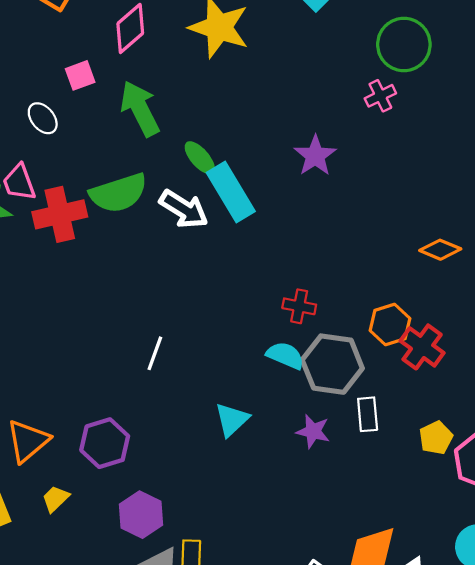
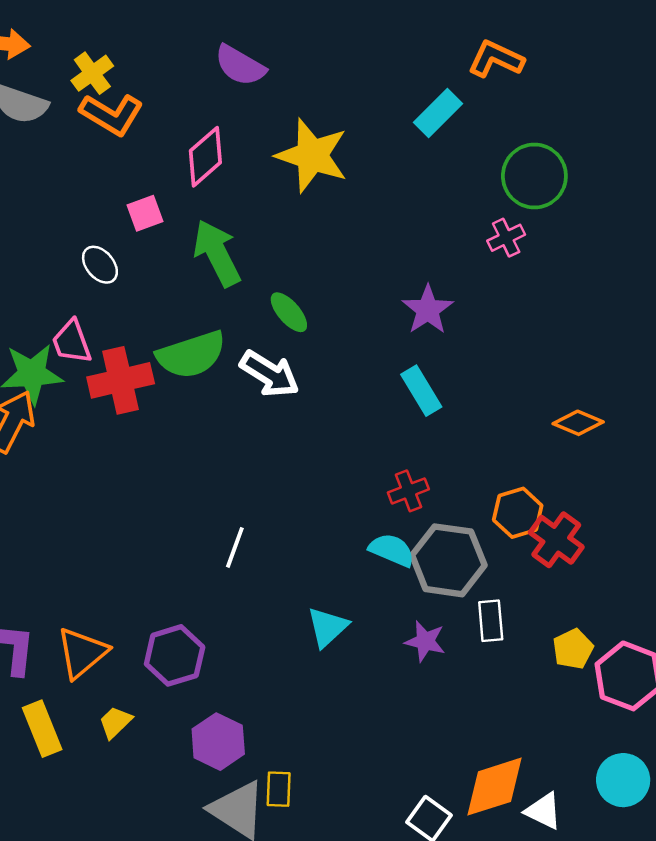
cyan rectangle: (231, 192) -> (421, 391), moved, size x0.7
red cross: (299, 306) -> (408, 491), turned -32

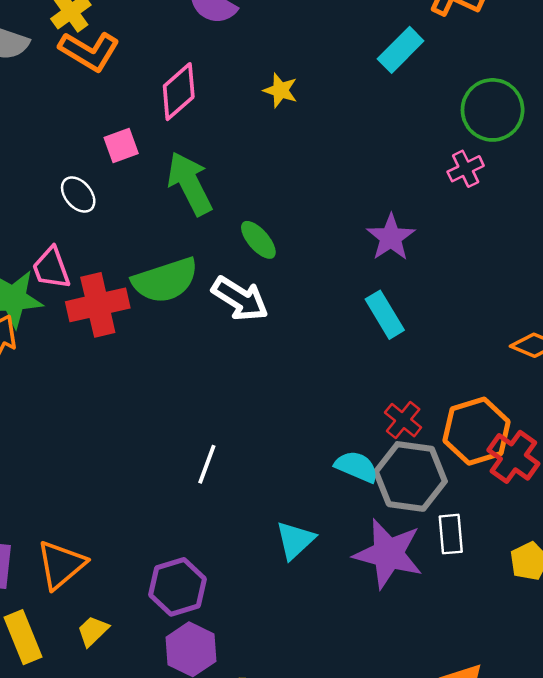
yellow star: (312, 155) -> (280, 90), size x0.5
red cross: (408, 491) -> (403, 420), moved, turned -30
orange hexagon: (518, 513) -> (477, 431), size x1.4
purple star: (425, 641) -> (388, 554), size x1.8
purple hexagon: (175, 655) -> (177, 587), moved

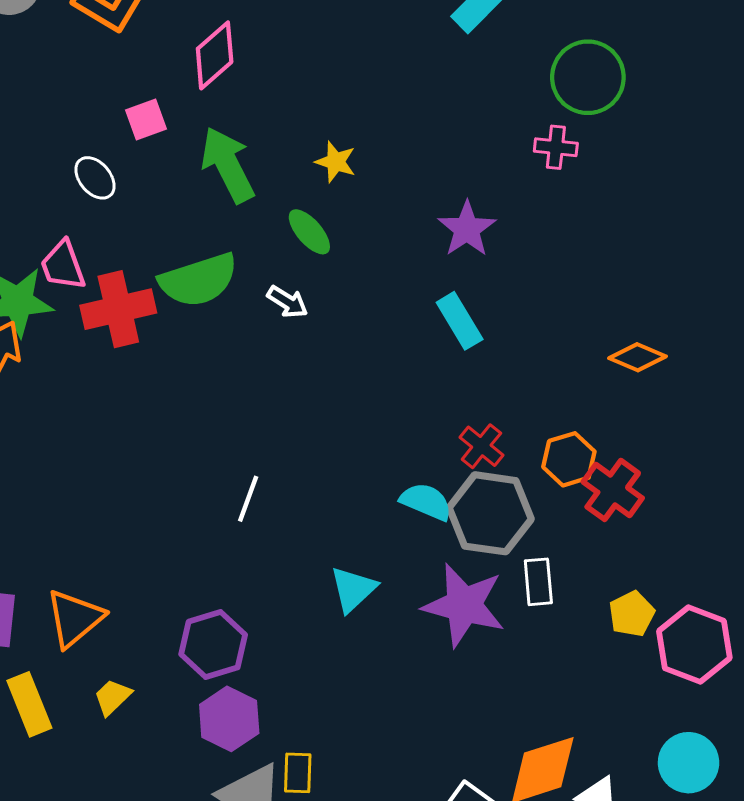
yellow star: (280, 90) -> (336, 162), moved
pink cross: (466, 169) -> (556, 147), turned 32
white arrow: (240, 299) -> (287, 302), size x0.6
orange hexagon: (477, 431) -> (569, 459), size x0.7

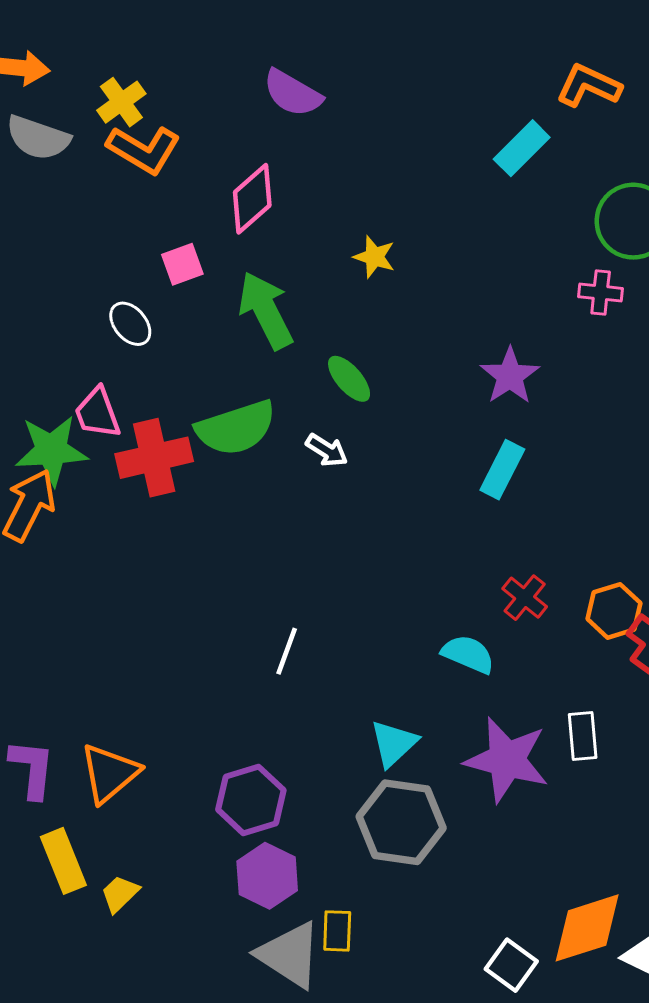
yellow star: (336, 162) -> (374, 257), moved
cyan rectangle: (460, 321) -> (502, 470), turned 58
gray hexagon: (490, 513) -> (401, 822), moved
yellow trapezoid: (112, 697) -> (120, 894), moved

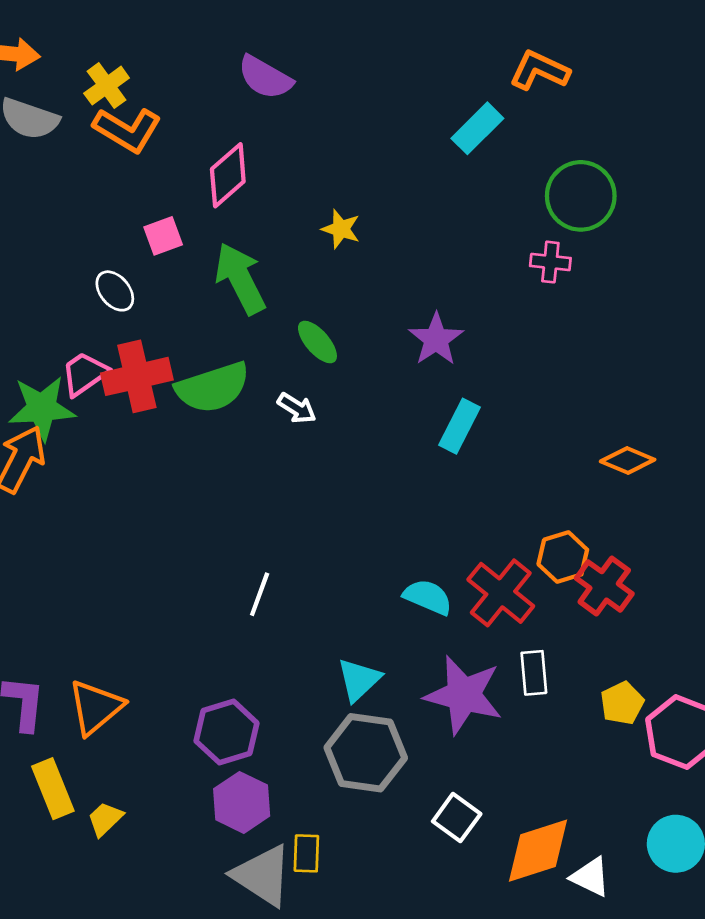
purple star: (510, 376) -> (436, 339), moved
pink trapezoid: (98, 413) -> (85, 374), turned 75
red cross: (154, 458) -> (137, 376), moved
red cross: (525, 598) -> (501, 593), moved, size x1.6
white square: (511, 965) -> (457, 818), moved

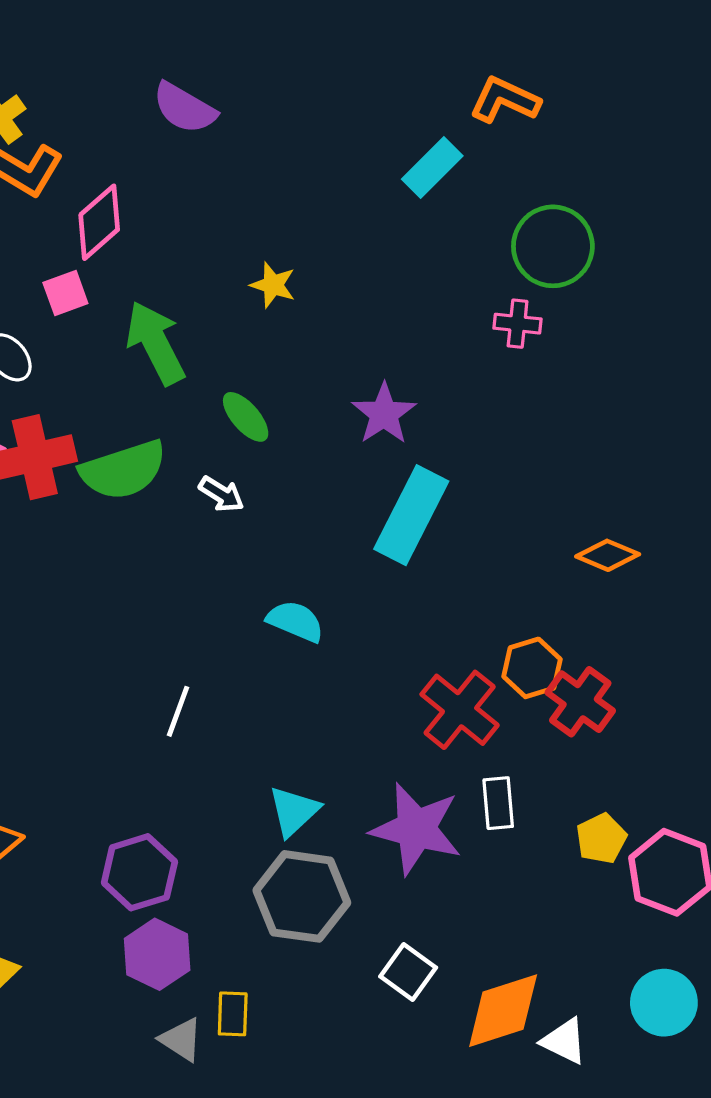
pink diamond: (228, 175) -> (99, 222), moved
cyan rectangle: (459, 426) -> (411, 515), size x1.5
cyan semicircle: (428, 597) -> (295, 621), moved
gray triangle: (262, 875) -> (181, 1040), size x0.6

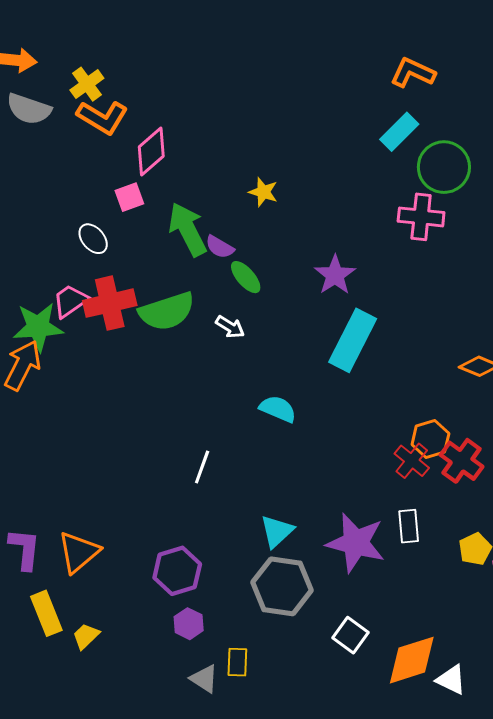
purple semicircle: (184, 108) -> (220, 247), moved, size x0.7
cyan rectangle: (432, 168) -> (399, 132), moved
pink cross: (518, 324) -> (421, 217), size x1.5
red cross: (460, 710) -> (412, 461), moved, size x0.7
purple hexagon: (157, 954) -> (189, 624), size x0.7

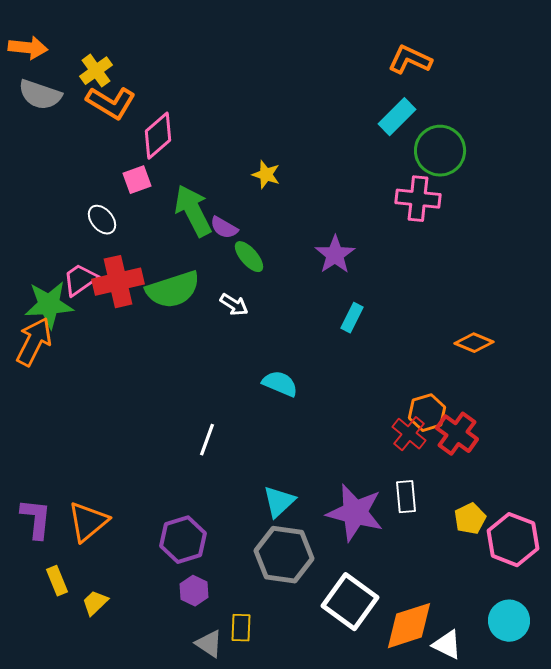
cyan rectangle: (353, 340) -> (352, 318), size x0.5
yellow rectangle: (46, 613) -> (57, 581), size x0.7
white square: (350, 635) -> (350, 602), size x1.6

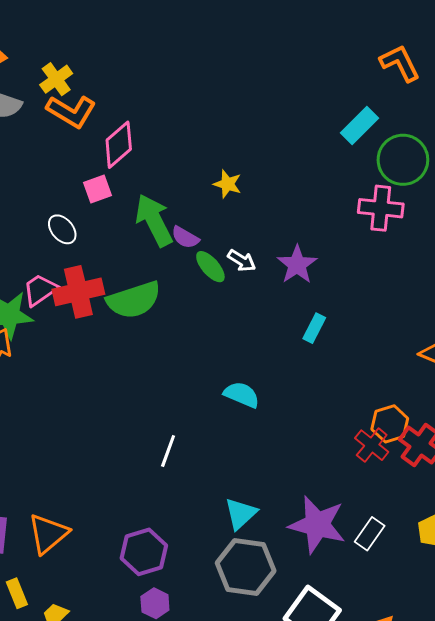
orange L-shape: (410, 60) -> (400, 63), moved, turned 39
white arrow: (234, 305) -> (242, 261), moved
white rectangle: (406, 497) -> (370, 534), moved, turned 40

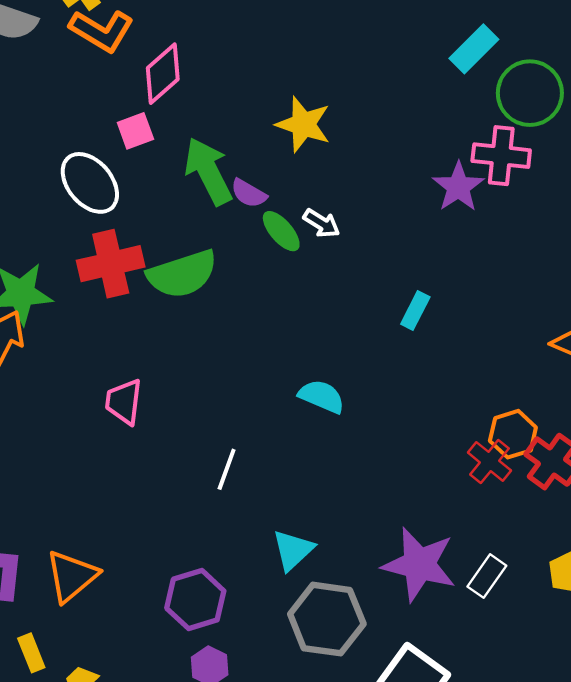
yellow star: (228, 184) -> (303, 124), size x1.5
white ellipse: (62, 229) -> (90, 183), size x1.6
purple star: (297, 265) -> (458, 187), moved
pink trapezoid: (40, 290) -> (124, 402), moved, turned -48
cyan triangle: (241, 514) -> (293, 550), moved

